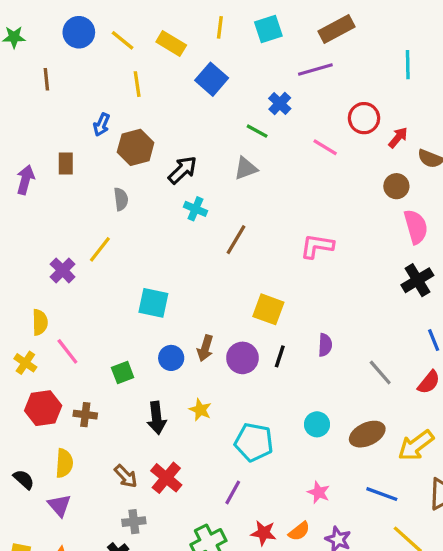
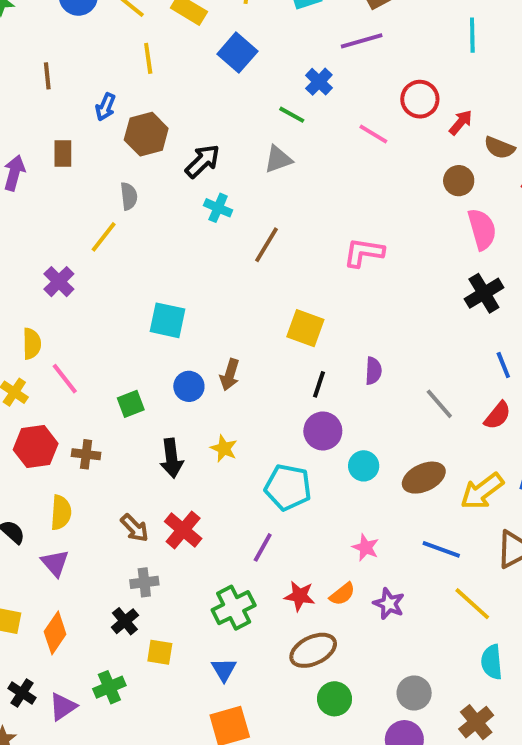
brown line: (46, 79) -> (47, 76), moved
yellow line: (100, 249) -> (104, 237), moved
purple circle: (242, 358) -> (323, 431), moved

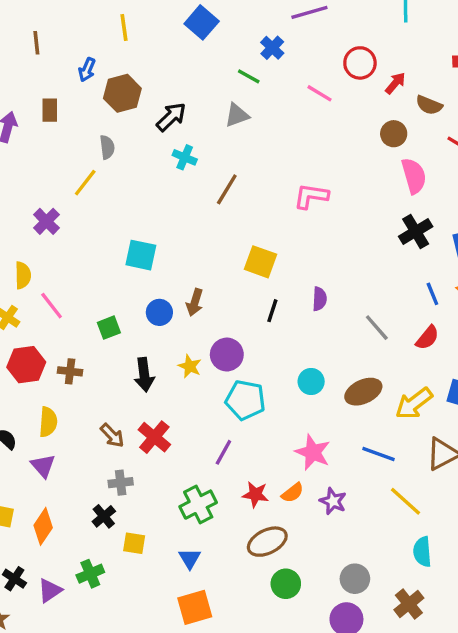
purple circle: (323, 431) -> (227, 355), moved
pink star: (366, 547) -> (313, 452), size x1.5

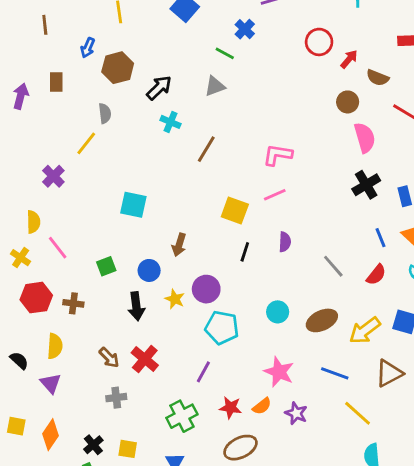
pink line: (320, 93) -> (275, 195), moved, turned -55
blue circle: (159, 312) -> (149, 270), moved
black cross: (104, 516) -> (93, 445), moved

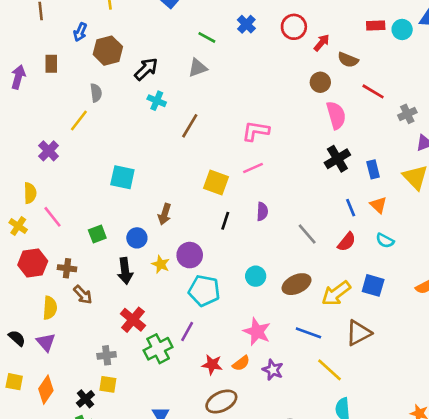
blue cross: (245, 29) -> (246, 24), moved
brown arrow: (109, 358) -> (83, 295), moved
black semicircle: (19, 360) -> (17, 338), moved
green cross: (182, 416) -> (158, 349), moved
yellow square: (128, 449) -> (108, 384), moved

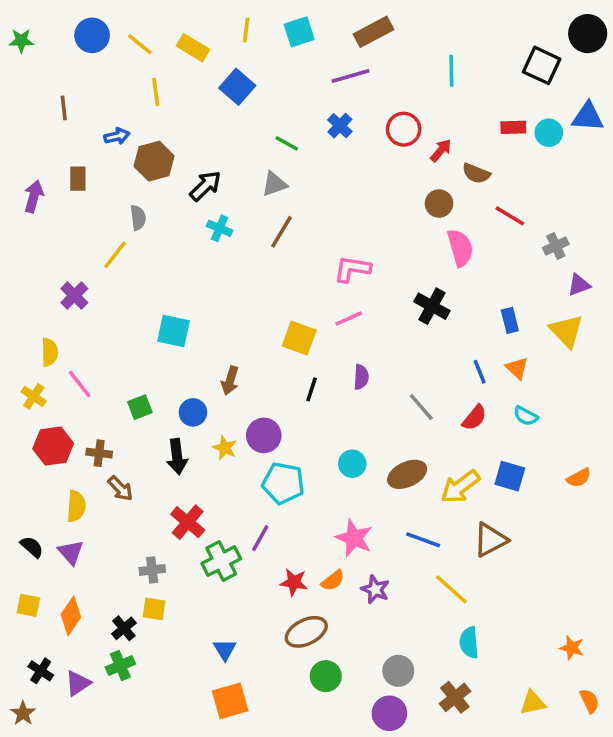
blue arrow: (80, 32) -> (117, 136), turned -126
brown line: (190, 126) -> (281, 232), moved
black cross: (337, 159) -> (432, 306), moved, turned -30

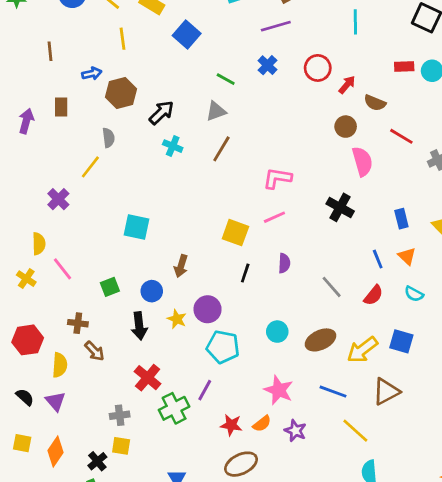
red hexagon: (53, 446) -> (28, 340), moved

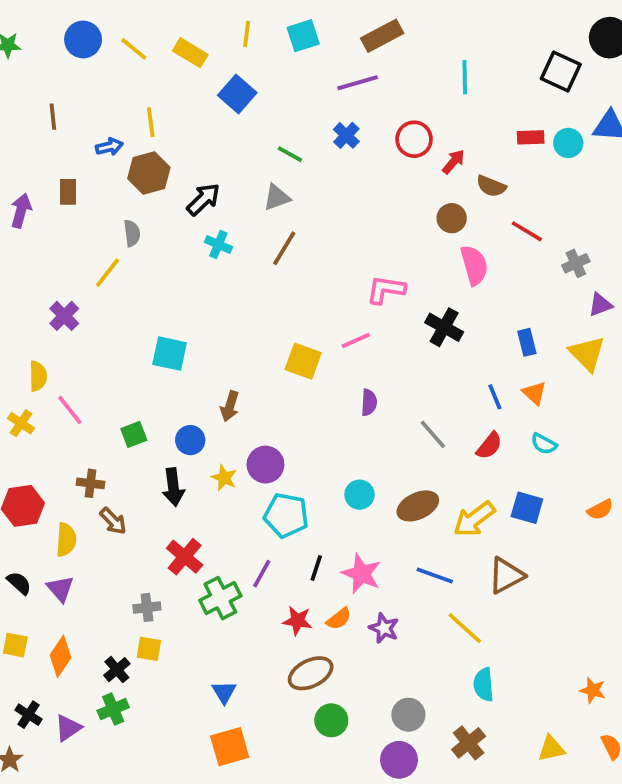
yellow line: (122, 39) -> (151, 122), moved
pink L-shape: (277, 178) -> (386, 290), moved
black line: (245, 273) -> (316, 568), moved

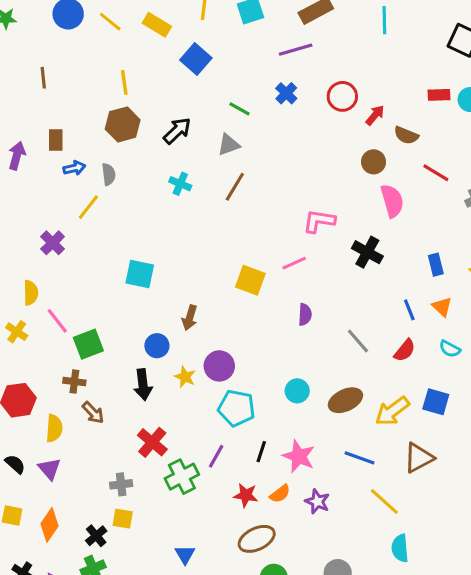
cyan line: (465, 77) -> (384, 20), moved
blue arrow: (109, 147) -> (74, 168), moved
black arrow: (203, 199) -> (177, 131), moved
green square: (134, 434) -> (88, 344), moved, size x1.4

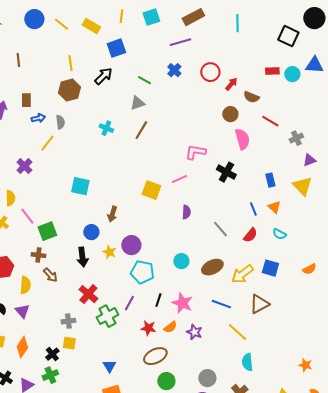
blue square: (196, 59) -> (116, 48), turned 30
black arrow: (177, 131) -> (103, 76), moved

